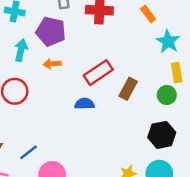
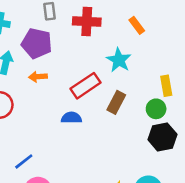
cyan star: (168, 41) -> (119, 60), moved
black hexagon: (162, 135) -> (162, 137), moved
blue line: (28, 152) -> (24, 161), moved

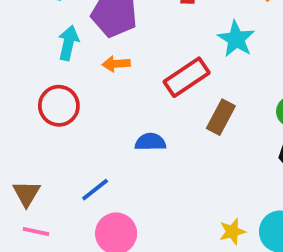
brown rectangle: (116, 102) -> (221, 117), moved
blue semicircle: (71, 118) -> (150, 142), moved

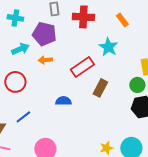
cyan arrow: (68, 43) -> (20, 49), turned 54
blue line: (95, 190) -> (23, 117), moved

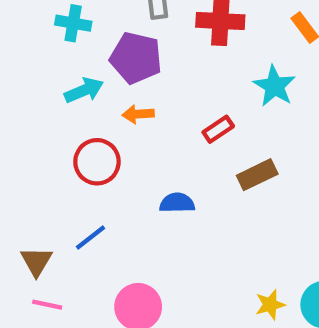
red rectangle: (82, 67) -> (218, 129), size x0.6
red circle: (15, 82) -> (97, 162), moved
brown rectangle: (100, 88) -> (257, 175), turned 36

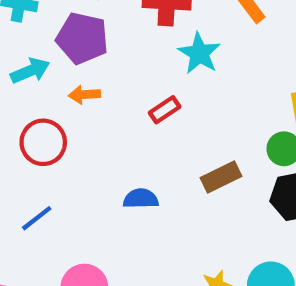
cyan star: (274, 86) -> (199, 53), moved
brown rectangle: (257, 175) -> (221, 177), moved
blue semicircle: (177, 203) -> (141, 199), moved

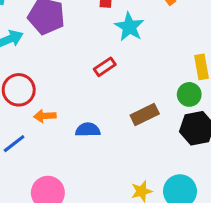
orange arrow: (84, 95) -> (45, 116), moved

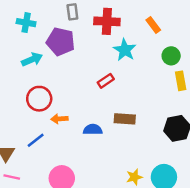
green circle: (189, 94) -> (171, 56), moved
brown rectangle: (145, 114) -> (125, 119), moved, turned 30

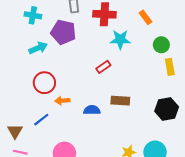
cyan star: (125, 50) -> (120, 40), turned -30

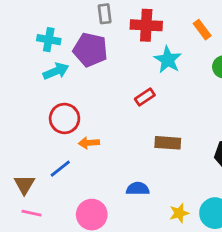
cyan cross: (33, 15) -> (49, 40), moved
cyan star: (120, 40) -> (168, 60), turned 30
blue semicircle: (92, 110) -> (138, 189), moved

